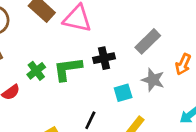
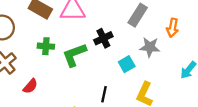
green cross: (36, 71) -> (46, 46), moved, turned -35

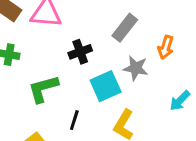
green L-shape: (74, 55) -> (43, 89), moved
cyan square: (127, 64) -> (106, 86), size x1.5

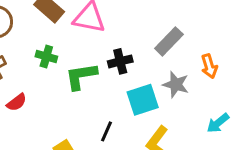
orange arrow: (166, 47) -> (209, 66), turned -40
green L-shape: (43, 89) -> (81, 76), moved

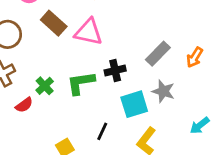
green cross: (46, 56) -> (45, 86), moved, turned 30
orange arrow: (209, 66) -> (195, 57), moved, turned 48

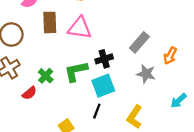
brown rectangle: (54, 23) -> (50, 22), turned 50
orange arrow: (195, 57) -> (170, 56), moved
cyan square: (134, 104) -> (103, 86), moved

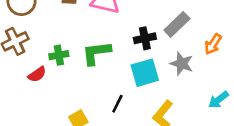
black cross: (104, 59) -> (145, 38), moved
green cross: (46, 76) -> (59, 55), turned 32
cyan square: (103, 86) -> (145, 73), moved

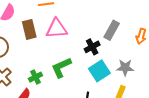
gray star: (182, 64) -> (125, 67), moved

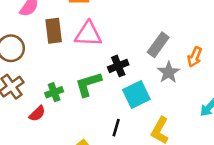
black cross: (92, 47) -> (118, 66), moved
gray star: (125, 67) -> (169, 72), moved, turned 30

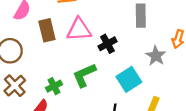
gray rectangle: (158, 45) -> (141, 16), moved, turned -30
black cross: (118, 66) -> (107, 44), moved

